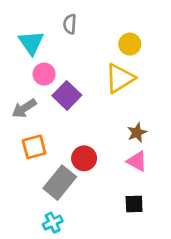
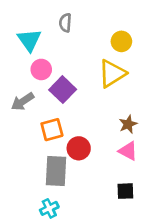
orange square: (34, 147) -> (52, 130), moved
gray rectangle: (60, 183) -> (56, 171), turned -36

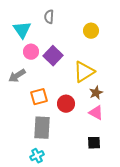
yellow triangle: (112, 73) -> (84, 72), moved
purple square: (63, 90) -> (53, 56), moved
red circle: (79, 148) -> (66, 104), moved

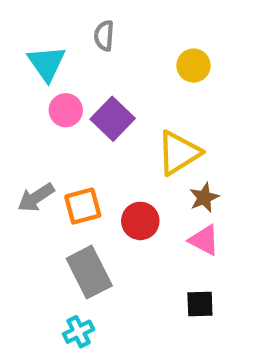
gray arrow: (17, 76) -> (36, 198), moved
gray rectangle: (42, 128) -> (89, 272), turned -30

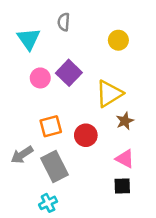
pink circle: (66, 110) -> (40, 78), moved
gray arrow: (36, 198) -> (22, 155), moved
pink triangle: (204, 240) -> (125, 159), moved

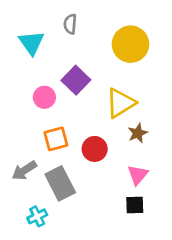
yellow circle: (118, 40) -> (131, 44), size x1.6
pink circle: (40, 78) -> (44, 97), moved
pink triangle: (125, 159) -> (138, 175), turned 42
cyan cross: (48, 203) -> (37, 216), moved

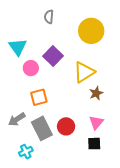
cyan triangle: (31, 43) -> (18, 47), moved
red circle: (95, 149) -> (66, 126), moved

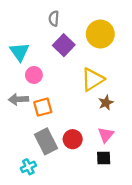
purple square: (53, 56) -> (64, 45), moved
gray arrow: (17, 119) -> (18, 99), moved, turned 30

